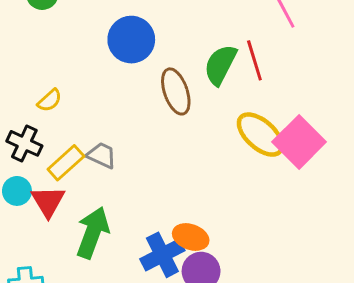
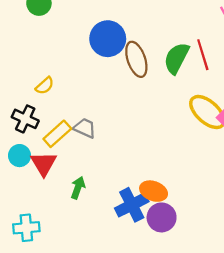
brown ellipse: (176, 91) -> (136, 59), moved
green arrow: (93, 233) -> (78, 188), size x0.6

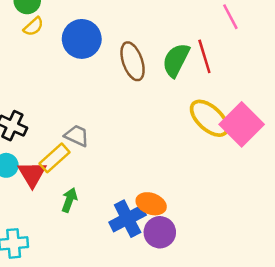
blue circle: (108, 39) -> (82, 39), moved
yellow semicircle: (45, 86) -> (33, 27), moved
yellow rectangle: (57, 134) -> (54, 158), moved

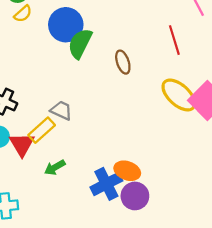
green semicircle: (176, 60) -> (80, 43), moved
brown ellipse: (133, 61) -> (123, 62), moved, size x0.7
green arrow: (69, 200) -> (55, 167), turned -140

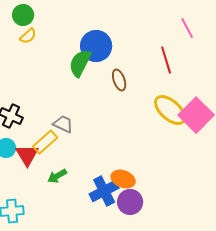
blue circle: (66, 25) -> (96, 46), moved

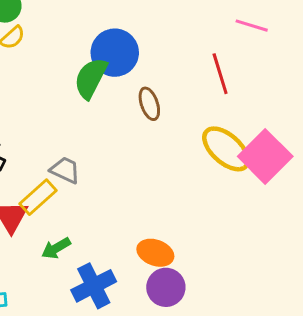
pink line: (187, 28) -> (252, 26), turned -45
blue cross: (104, 191) -> (94, 286), moved

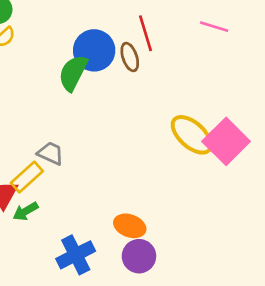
red line: (220, 74) -> (146, 33), moved
brown ellipse: (149, 104) -> (130, 57), moved
green arrow: (56, 248) -> (26, 211), moved

